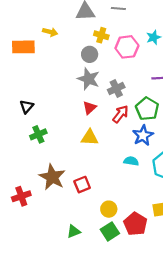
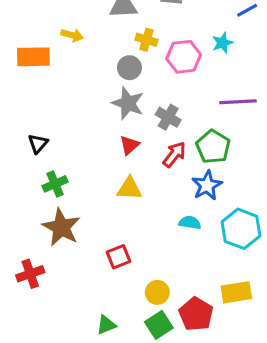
gray cross: (116, 89) -> (168, 117), turned -35
brown star: (52, 177) -> (61, 227), moved

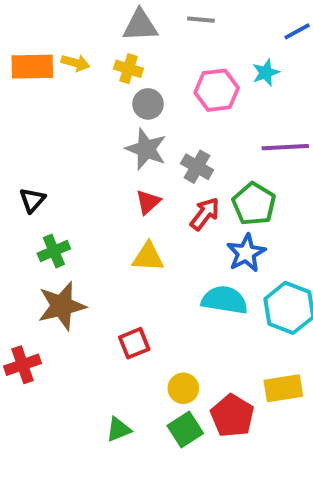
yellow cross: (146, 40) -> (128, 69), moved
orange rectangle: (33, 57) -> (32, 67), moved
cyan semicircle: (190, 223) -> (224, 300), size x1.6
brown star: (61, 227) -> (62, 306), turned 30

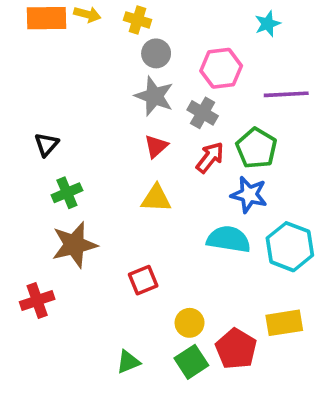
pink hexagon: (217, 90) -> (221, 68), moved
blue star: (246, 253) -> (249, 195), turned -30

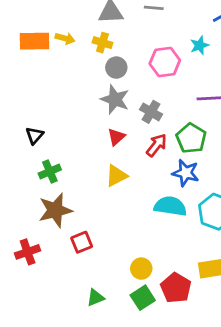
pink hexagon: (221, 68) -> (165, 62), moved
yellow triangle: (156, 198) -> (116, 176), turned -30
red square: (143, 280) -> (82, 242), moved

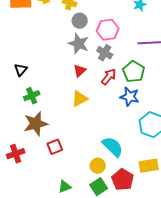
pink hexagon: (165, 62) -> (108, 30), moved
cyan semicircle: (170, 206) -> (113, 147), moved, turned 35

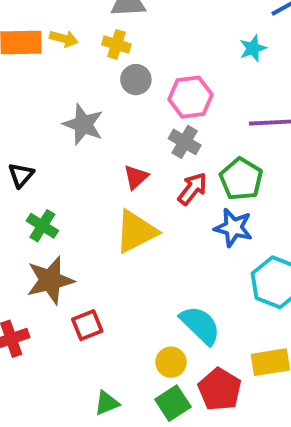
gray star: (79, 44) -> (83, 124), moved
green cross: (32, 96) -> (42, 226), turned -35
yellow triangle: (80, 99) -> (136, 232), size x1.4

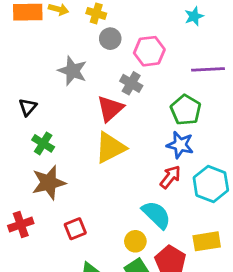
gray cross: (185, 142) -> (131, 83), moved
red triangle: (136, 177) -> (110, 109), size x1.5
red arrow: (192, 189) -> (170, 177), moved
red square: (87, 325) -> (75, 229), moved

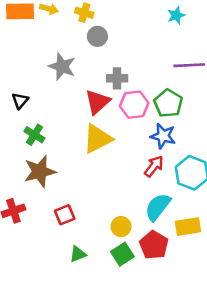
pink hexagon: (149, 51) -> (134, 105), moved
gray cross: (131, 83) -> (117, 78), turned -30
cyan semicircle: (156, 215) -> (158, 207), moved, turned -96

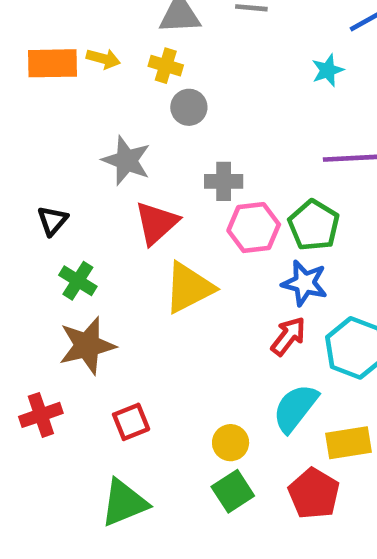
red triangle: (97, 102) -> (157, 223), moved
red pentagon: (154, 245) -> (314, 494), moved
green triangle: (78, 254) -> (124, 503), moved, size x1.6

